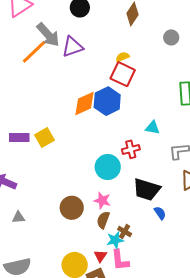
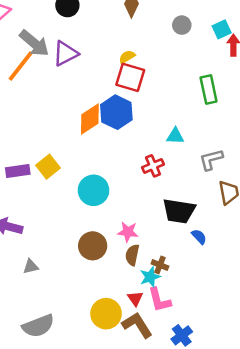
cyan circle: (108, 167) -> (93, 190), moved

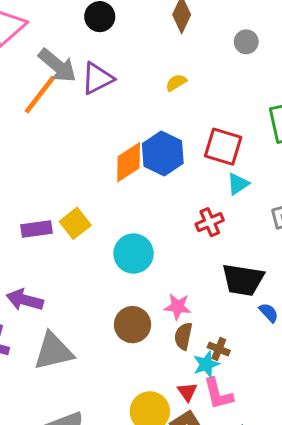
red square: (130, 77) -> (223, 147), moved
cyan triangle: (175, 136) -> (238, 184), turned -36
gray triangle: (31, 267) -> (53, 351), size x2.0

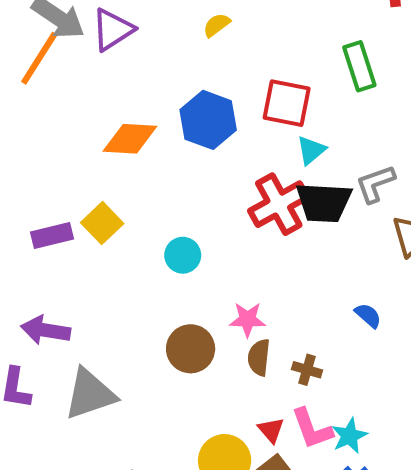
orange diamond: (129, 162) -> (130, 139), moved, turned 42
red cross: (210, 222) -> (279, 204), size x1.6
cyan circle: (134, 254) -> (183, 255), size x0.7
black trapezoid: (243, 280) -> (324, 202), moved
cyan star: (206, 364) -> (349, 436), moved

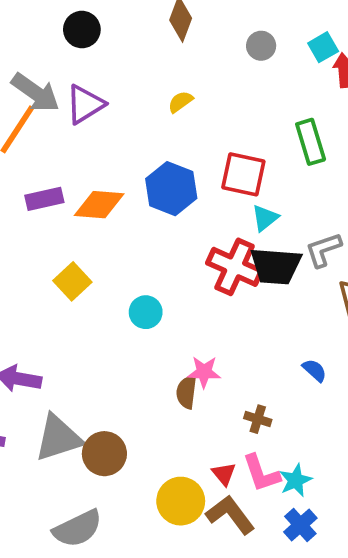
red cross: (279, 204) -> (235, 267), turned -38
purple rectangle: (52, 235) -> (44, 199), moved
brown circle: (191, 349) -> (104, 454), moved
brown semicircle: (259, 357) -> (187, 392), moved

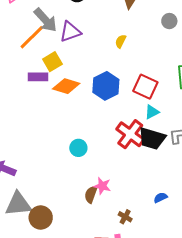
yellow semicircle: (180, 102) -> (121, 41), turned -40
yellow square: (72, 281) -> (52, 62), moved
blue semicircle: (315, 370) -> (161, 198), turned -80

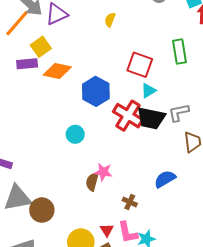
blue hexagon: (106, 86) -> (96, 91), moved
blue semicircle: (161, 198) -> (165, 179), size x1.5

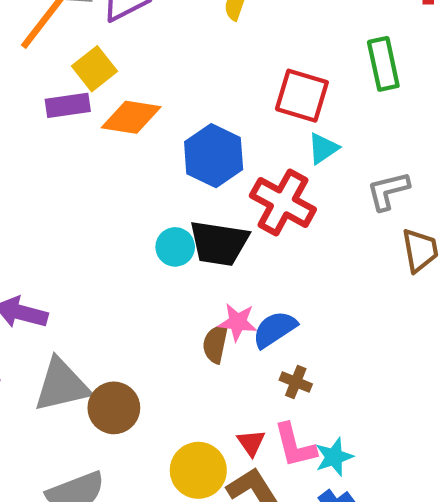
black trapezoid: (151, 118) -> (219, 243), moved
blue semicircle: (165, 179) -> (275, 329), moved

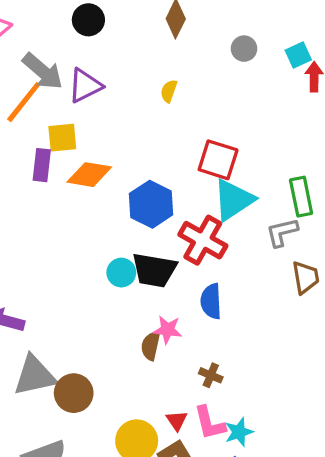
green rectangle: (383, 64) -> (301, 197), moved
yellow square: (95, 69) -> (62, 138), turned 32
purple rectangle: (68, 105) -> (42, 165), turned -76
cyan triangle: (323, 148) -> (233, 200), size x1.8
blue semicircle: (275, 329) -> (211, 301), moved, turned -60

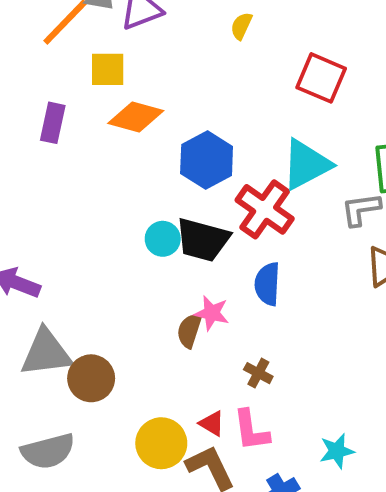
red square: (218, 160) -> (321, 78), moved
purple rectangle: (42, 165) -> (53, 123), moved
red triangle: (177, 421) -> (212, 423), turned -30
cyan star: (239, 432) -> (337, 451), moved

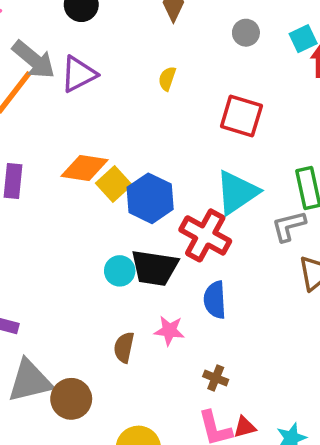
yellow square: (108, 69) -> (114, 184), moved, turned -36
brown semicircle: (189, 330) -> (124, 347), moved
red triangle: (212, 423) -> (245, 427), moved, turned -40

